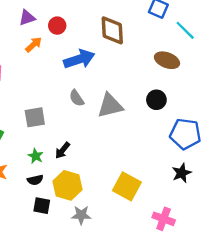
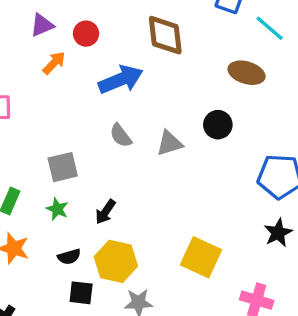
black circle: (156, 100) -> (218, 125), moved
gray triangle: (110, 106) -> (170, 143), size x0.7
green star: (36, 156) -> (57, 209), moved

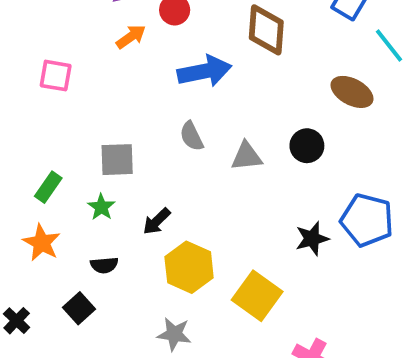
black star: (278, 233) -> (312, 239), moved
yellow hexagon: (116, 261) -> (189, 267), moved
black square: (81, 293) -> (79, 308), moved, turned 30

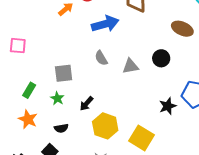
pink square: (56, 76) -> (18, 46), moved

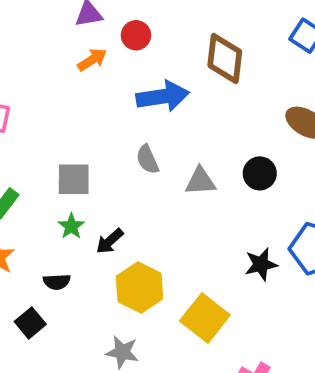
green star: (57, 98) -> (71, 226), moved

